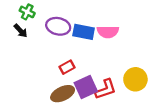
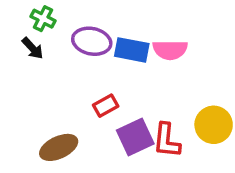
red L-shape: (106, 89) -> (167, 140), turned 115
brown ellipse: (63, 94) -> (59, 147), moved

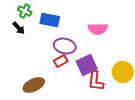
purple ellipse: (92, 41) -> (65, 46), moved
blue rectangle: (132, 50) -> (50, 20), moved
purple square: (135, 137) -> (87, 65), moved

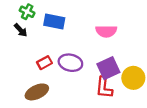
purple ellipse: (65, 46) -> (70, 63), moved
red rectangle: (61, 61) -> (44, 63), moved
purple square: (87, 65) -> (108, 68), moved

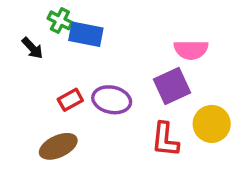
green cross: (27, 12) -> (60, 20), moved
pink semicircle: (106, 31) -> (191, 50), moved
purple square: (108, 68) -> (172, 86), moved

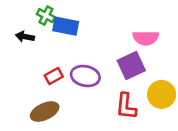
black arrow: (32, 48) -> (25, 37), turned 144

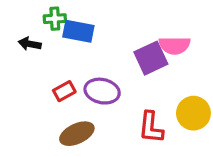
green cross: (46, 16) -> (55, 19), turned -30
purple square: (131, 66) -> (151, 58), moved
brown ellipse: (45, 111) -> (77, 134), moved

